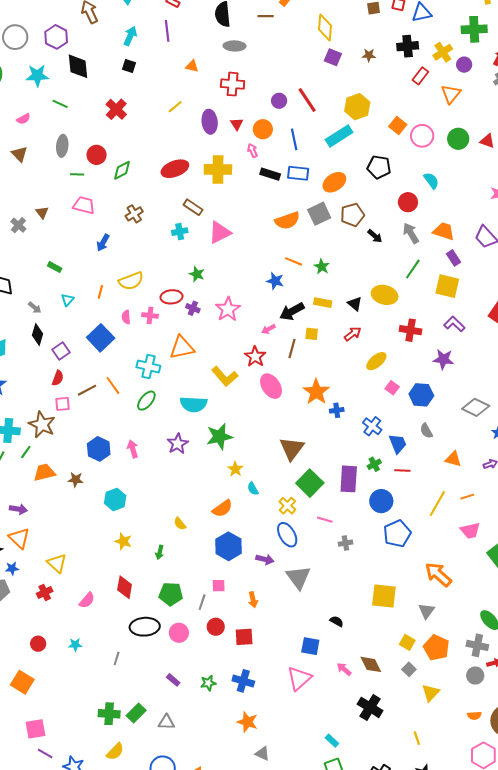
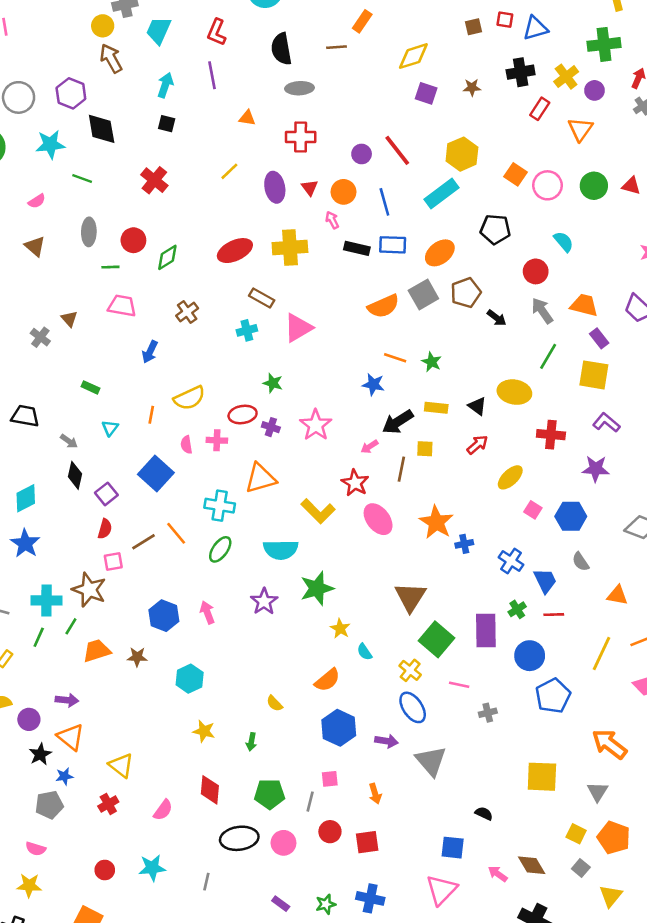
yellow diamond: (325, 27) -> (413, 56), turned 72
cyan star: (75, 645) -> (152, 868), size x1.5

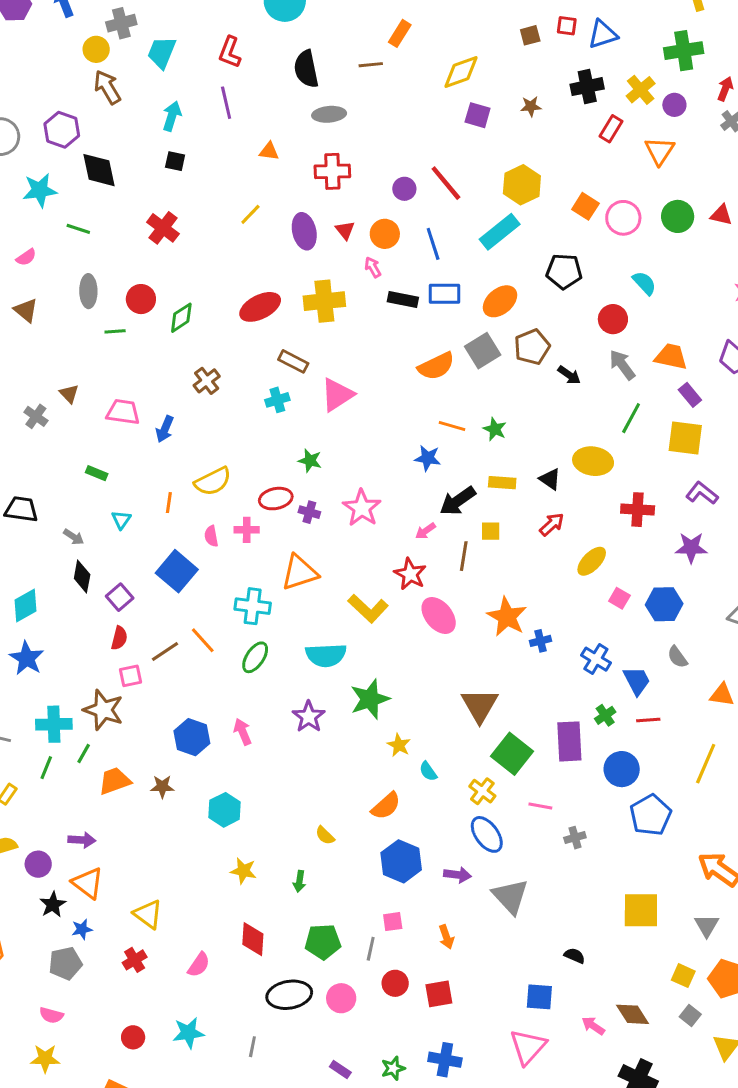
pink trapezoid: (122, 306) -> (123, 412), moved

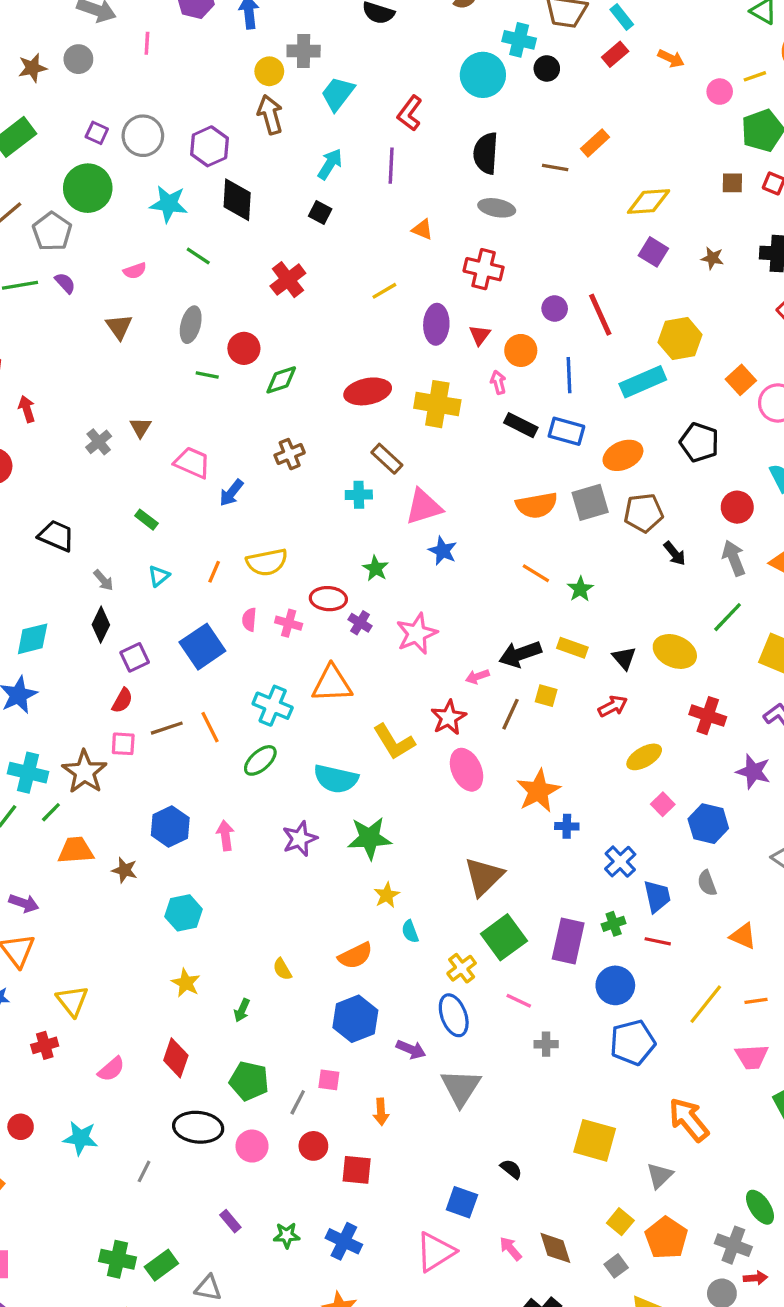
blue star: (428, 458) -> (443, 551), moved

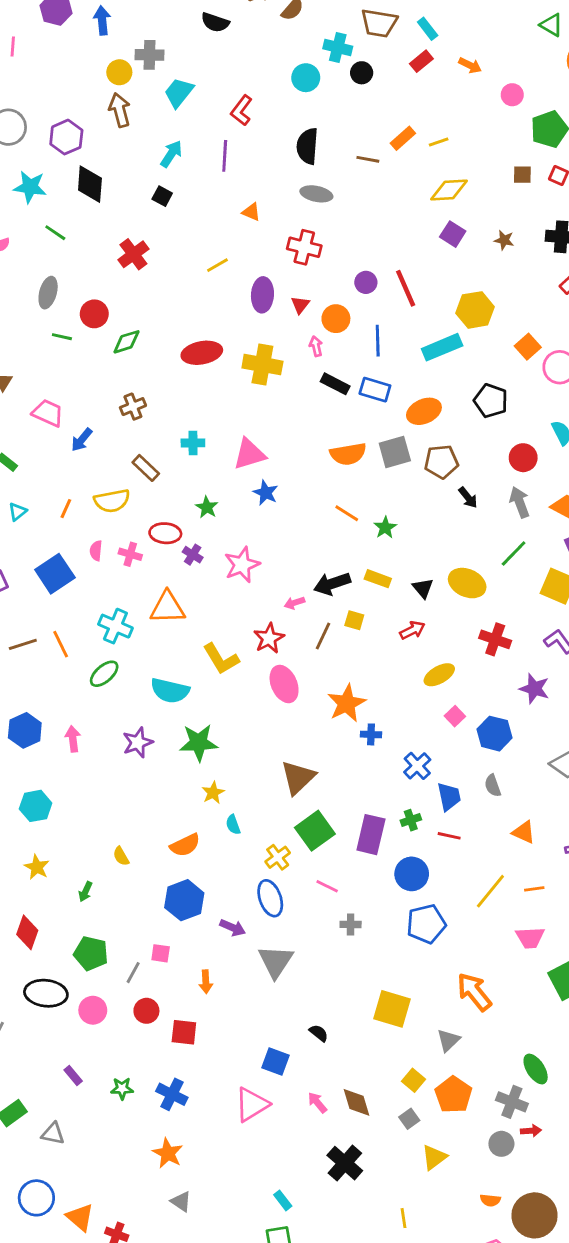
cyan circle: (483, 75) -> (306, 78), size x0.7
yellow line: (755, 76) -> (439, 142), moved
brown rectangle: (387, 459) -> (146, 468), moved

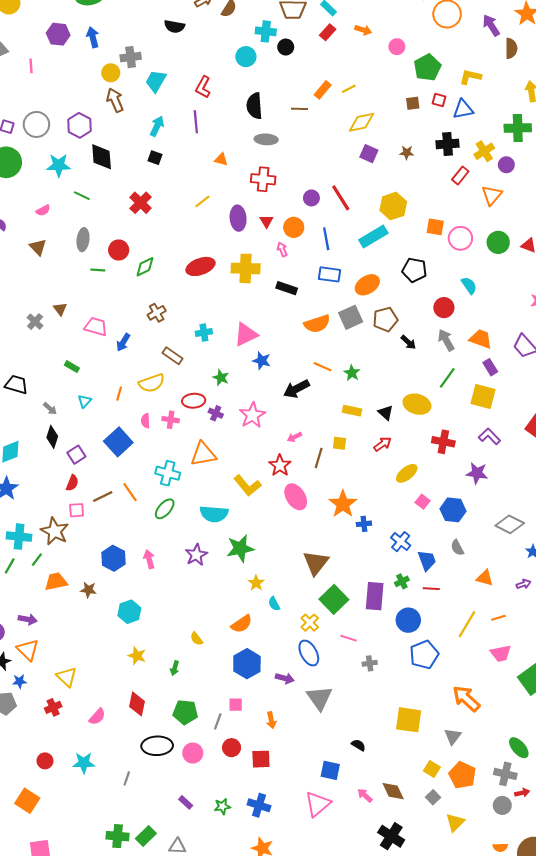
orange square: (528, 347) -> (435, 227), turned -30
black rectangle: (335, 384) -> (287, 288), moved
black arrow: (332, 584) -> (296, 389), moved

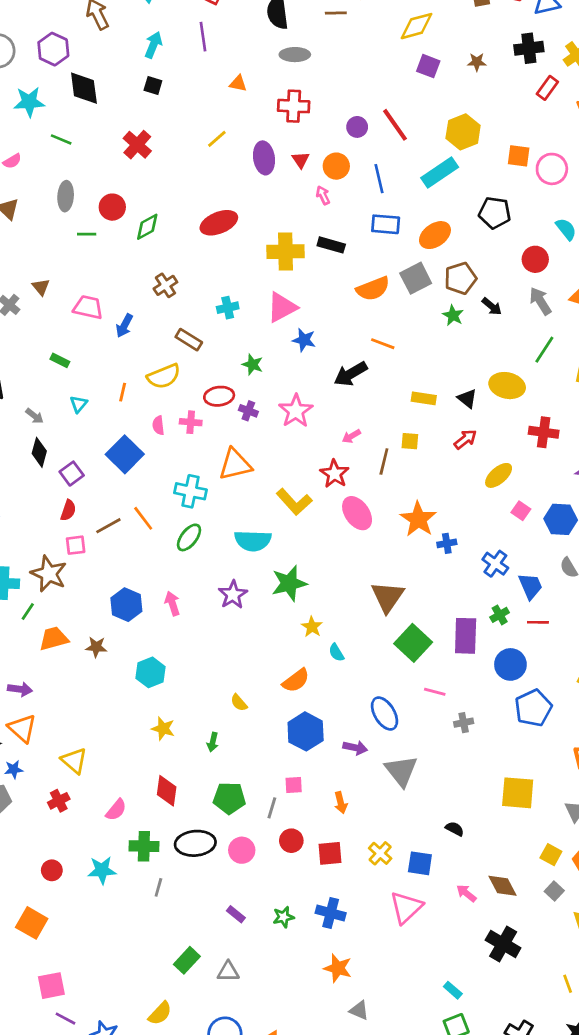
yellow cross: (246, 268) -> (285, 252), moved
green star: (352, 373) -> (453, 315), moved
yellow cross: (310, 623) -> (380, 853), moved
green cross: (118, 836) -> (144, 846), moved

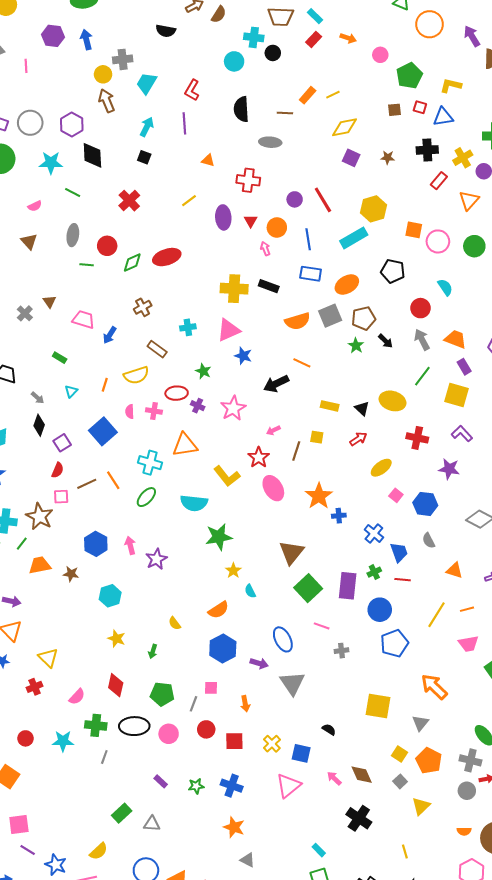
gray ellipse: (295, 55) -> (270, 142), moved
red ellipse: (219, 223) -> (167, 257), moved
purple star: (233, 595) -> (156, 559), moved

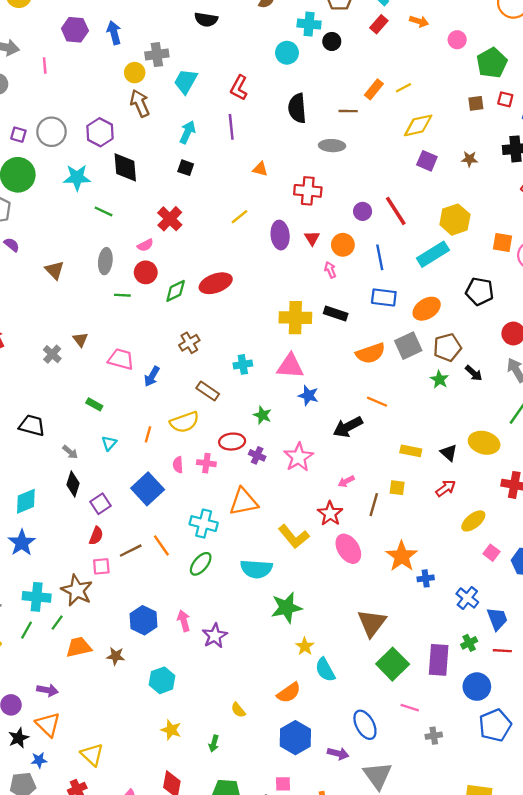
pink semicircle: (35, 206) -> (145, 245), moved
pink triangle: (228, 330) -> (290, 366), turned 30
cyan semicircle: (250, 591) -> (325, 670), size x1.5

